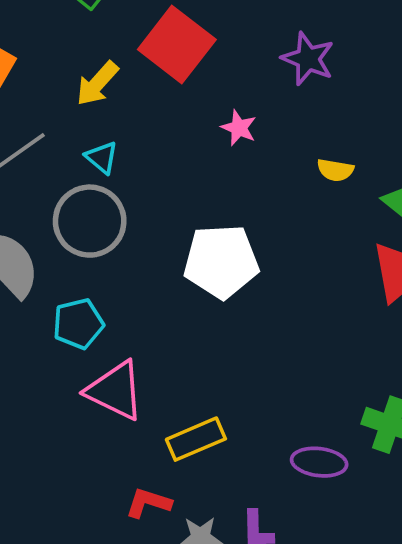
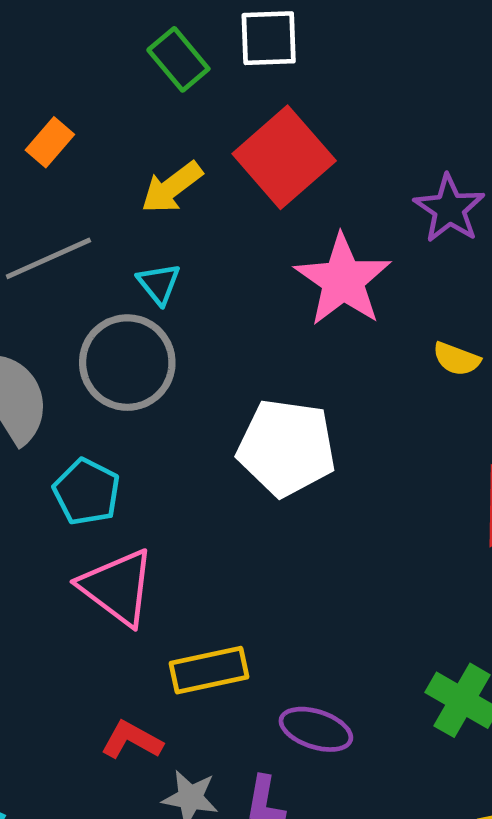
pink star: (239, 128) -> (343, 280), size x2.0
cyan pentagon: (78, 324) -> (87, 492), turned 30
purple ellipse: (319, 462) -> (316, 729), moved

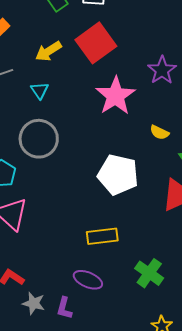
gray circle: (127, 363) -> (39, 139), moved
white pentagon: (287, 448) -> (118, 175), moved
yellow rectangle: (209, 670) -> (102, 236), moved

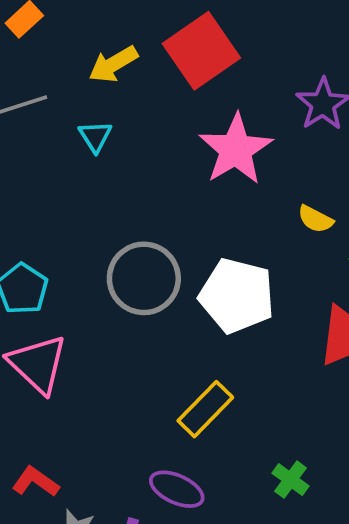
gray circle: (39, 139) -> (144, 278), moved
yellow rectangle: (102, 236) -> (205, 409), turned -40
green cross: (149, 273) -> (291, 480), size x0.7

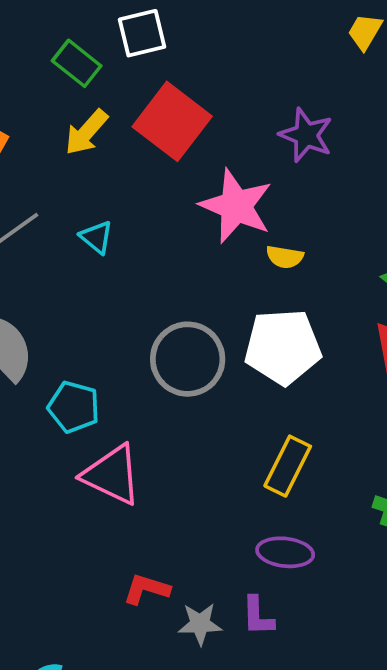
yellow arrow: (113, 64) -> (86, 132), moved
yellow semicircle: (315, 219) -> (285, 257), moved

